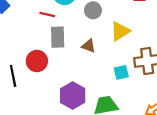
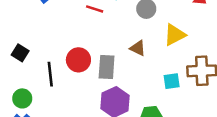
gray rectangle: (58, 37) -> (107, 67), moved

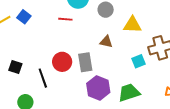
yellow triangle: (175, 35) -> (132, 25), turned 42

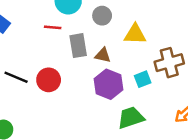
gray rectangle: (85, 62) -> (78, 46), moved
black line: (43, 78) -> (16, 77), moved, turned -48
purple hexagon: (98, 88) -> (109, 84), moved

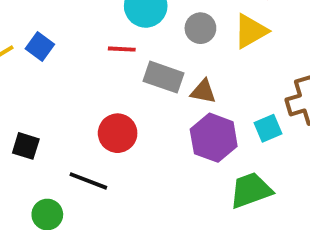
yellow triangle: (135, 34) -> (251, 31), moved, turned -30
gray rectangle: (78, 46) -> (163, 77), turned -60
black line: (16, 77) -> (88, 181), moved

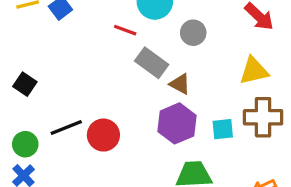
yellow triangle: (251, 31) -> (254, 71), moved
red circle: (118, 133) -> (103, 135), moved
black line: (88, 181) -> (66, 127), turned -60

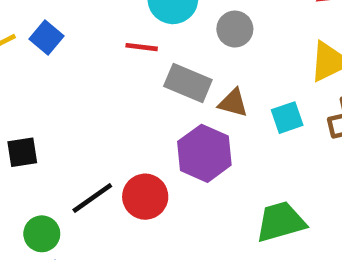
black square: (25, 84) -> (22, 152), turned -30
purple hexagon: (177, 123) -> (204, 153), moved
cyan square: (223, 129) -> (287, 118), moved

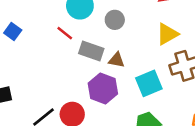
red line: (142, 47) -> (65, 33), turned 36
cyan square: (287, 118) -> (149, 83), moved, size x1.5

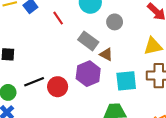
red line: (65, 33) -> (58, 18), moved

